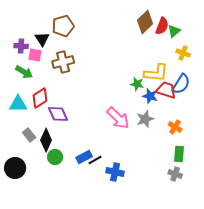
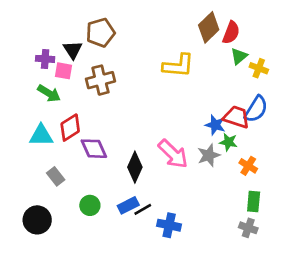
green triangle: (174, 31) -> (239, 56), moved
yellow L-shape: (156, 73) -> (178, 66), moved
green star: (137, 84) -> (228, 142), moved
black diamond: (46, 140) -> (135, 167), moved

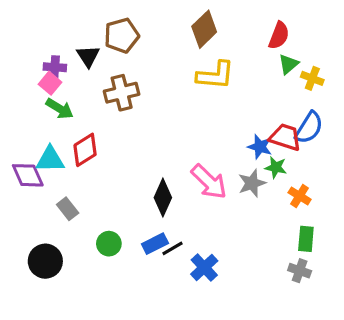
brown diamond: (209, 27) -> (204, 29), moved
pink square: (64, 71) -> (50, 83), moved, turned 30
purple diamond: (94, 149) -> (28, 175), moved
blue cross: (169, 225) -> (204, 267), turned 35

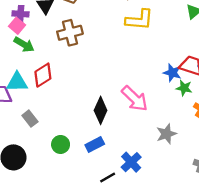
gray star: (252, 183) -> (166, 134), moved
black line: (172, 248) -> (108, 177), moved

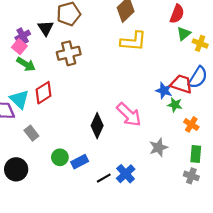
purple cross: (21, 14) -> (23, 36), turned -32
cyan triangle: (17, 82) -> (19, 99), turned 45
blue rectangle: (95, 144) -> (80, 162), moved
black line: (108, 177) -> (104, 178), moved

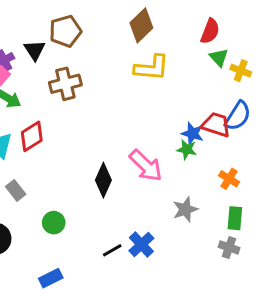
green triangle: (184, 34) -> (219, 57), turned -32
green star: (175, 105) -> (187, 150), moved
blue rectangle: (80, 162) -> (51, 278), moved

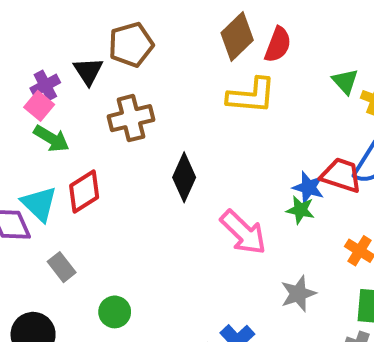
red semicircle: (210, 31) -> (278, 45), moved
black diamond: (103, 180) -> (184, 177), moved

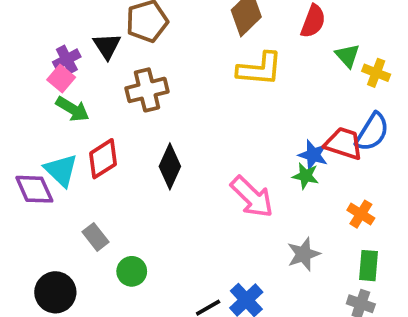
red semicircle: (278, 45) -> (313, 21), moved
black diamond: (184, 177) -> (170, 166), moved
gray rectangle: (62, 267) -> (95, 237), moved

